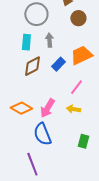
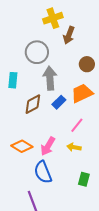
brown circle: (78, 18) -> (87, 64), moved
gray arrow: (49, 40) -> (50, 78), size x1.6
cyan rectangle: (26, 42) -> (13, 80), moved

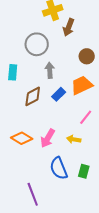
gray arrow: (50, 78) -> (50, 70), size x0.7
pink line: (77, 125) -> (86, 117), moved
blue semicircle: (43, 172) -> (59, 168), moved

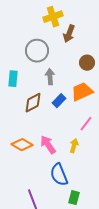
pink arrow: (48, 138) -> (48, 145), turned 114
yellow arrow: (74, 139) -> (74, 146), turned 96
green rectangle: (84, 171) -> (74, 198), moved

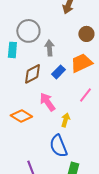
gray circle: (37, 51) -> (28, 31), moved
pink arrow: (48, 145) -> (47, 102), moved
yellow arrow: (74, 146) -> (65, 120), moved

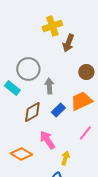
cyan rectangle: (12, 50) -> (12, 88), turned -56

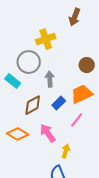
yellow cross: (52, 26) -> (46, 39), moved
brown arrow: (68, 43) -> (75, 17), moved
pink line: (85, 133) -> (77, 120), moved
orange diamond: (21, 154) -> (18, 134), moved

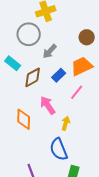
gray arrow: (50, 79) -> (50, 51), turned -133
cyan rectangle: (13, 81) -> (13, 63), moved
orange diamond: (18, 134) -> (24, 119), moved, turned 60

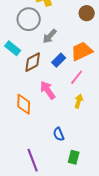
brown circle: (87, 37) -> (87, 13), moved
yellow arrow: (66, 123) -> (79, 101), moved
blue semicircle: (59, 149) -> (59, 134), size x0.6

